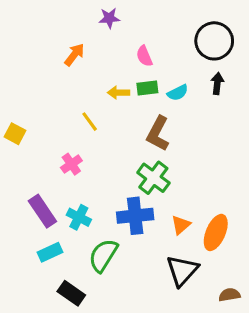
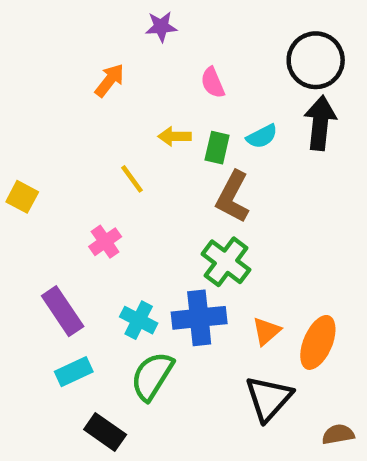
black arrow: (217, 83) -> (320, 123), size x1.6
green rectangle: (147, 88) -> (217, 148), moved, turned -70
cyan cross: (79, 217) -> (139, 320), moved

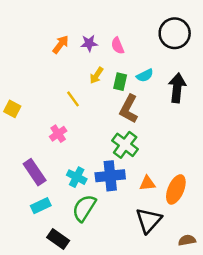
purple star: (161, 27) -> (89, 43), moved
black arrow: (320, 123) -> (177, 88), moved
yellow arrow: (175, 136) -> (97, 75), turned -56
orange triangle: (266, 331) -> (147, 183), turned 35

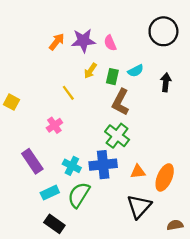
purple star: (89, 43) -> (83, 41), size x1.5
black arrow: (177, 88) -> (166, 82), size x0.7
cyan rectangle: (41, 206) -> (50, 193), moved

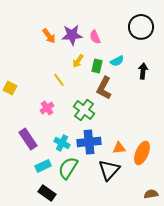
orange arrow: (57, 42) -> (49, 36), turned 105
green cross: (117, 136) -> (84, 110), moved
black triangle: (139, 206) -> (109, 170), moved

